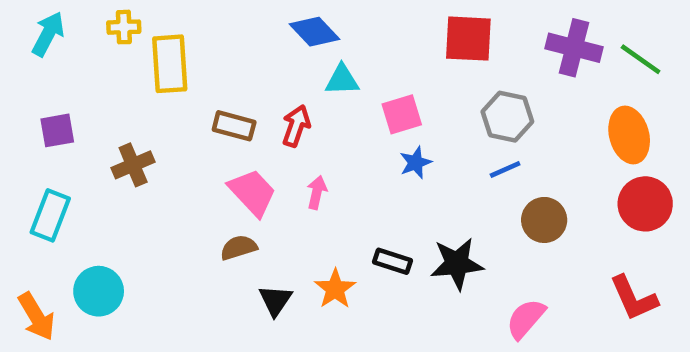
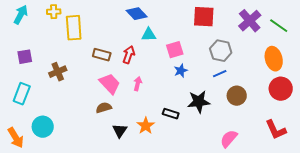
purple cross: (574, 48) -> (250, 21), turned 35
black star: (457, 264) -> (199, 102), moved

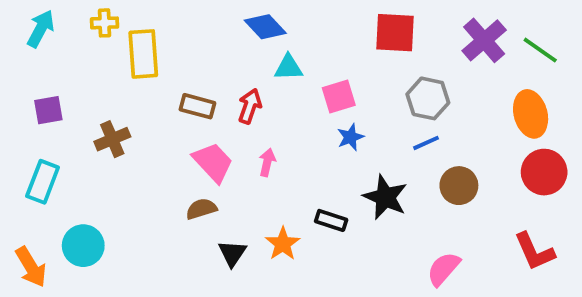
black star: (199, 102) -> (385, 197), turned 30

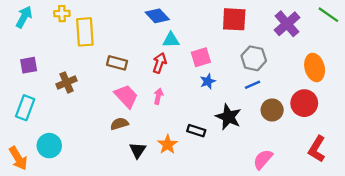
green line: (540, 50) -> (328, 15), moved
red arrow: (250, 106) -> (160, 63), moved
red circle: (544, 172) -> (304, 103), moved
red L-shape: (534, 251) -> (317, 149), turned 55

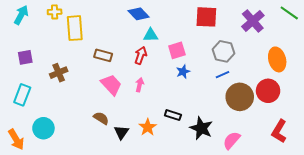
brown circle: (272, 110) -> (240, 97), size x1.4
black star: (228, 117) -> (201, 128), moved
brown semicircle: (119, 124) -> (101, 118), moved, turned 49

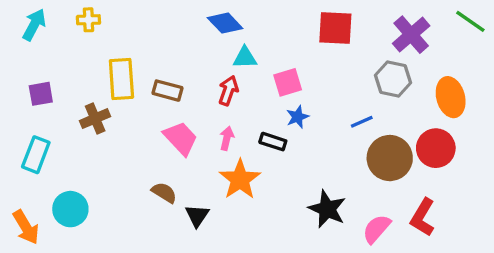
yellow rectangle: (75, 28) -> (121, 79), moved
gray hexagon: (224, 51) -> (393, 79), moved
black rectangle: (173, 115) -> (273, 142), moved
orange star: (148, 127) -> (240, 179), moved, size x1.4
red L-shape: (279, 131) -> (423, 217), moved

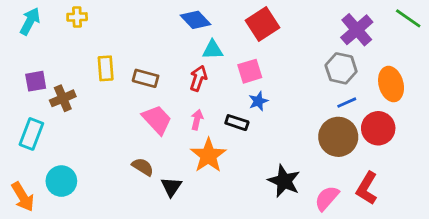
red square: (335, 28) -> (263, 24), moved, turned -36
yellow rectangle: (121, 79) -> (106, 68), size x0.7
brown cross: (95, 119) -> (63, 98), moved
blue line: (362, 122) -> (347, 103), moved

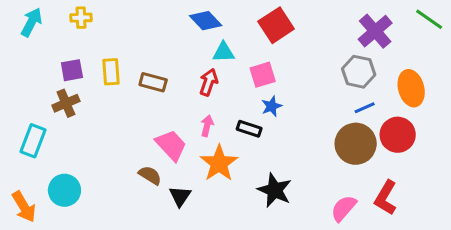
purple square: (36, 81) -> (72, 70), moved
pink trapezoid: (157, 120) -> (171, 145), moved
black star: (284, 181) -> (275, 190), moved

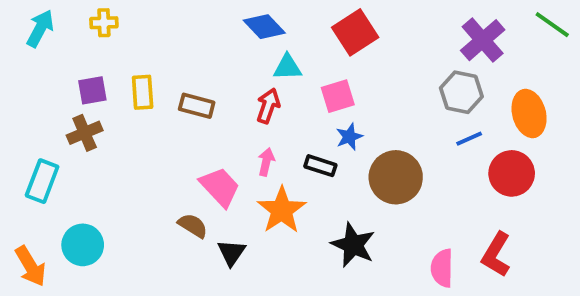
brown circle: (356, 144) -> (396, 177), moved
pink semicircle: (344, 208) -> (442, 268), turned -40

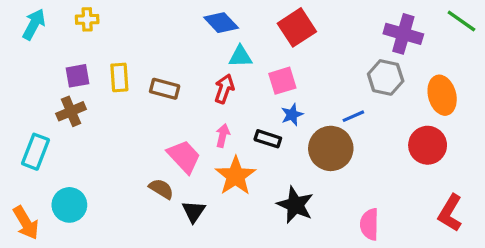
purple cross: (483, 40) -> (403, 34), turned -33
blue line: (469, 139) -> (353, 116), moved
red L-shape: (496, 255) -> (450, 213), moved

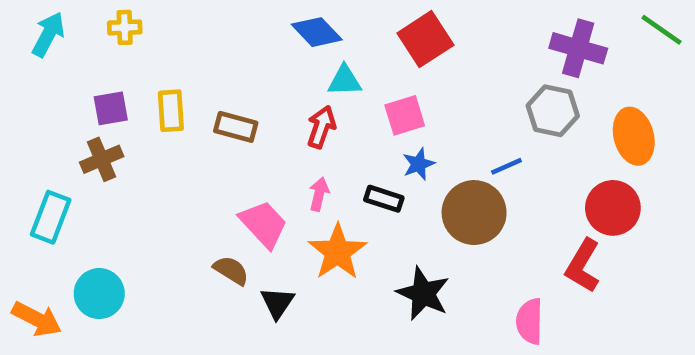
red L-shape: (450, 213) -> (583, 266), moved
orange arrow: (26, 223) -> (37, 319), turned -32

